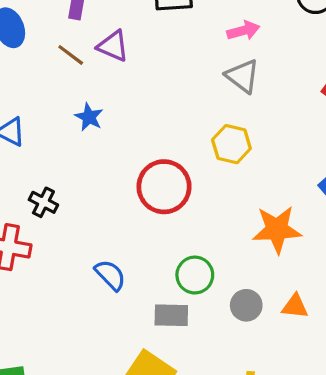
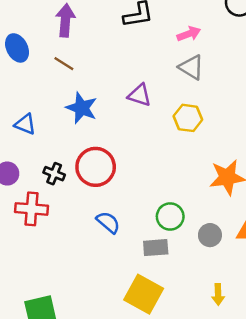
purple triangle: (113, 46) -> (139, 95), moved
blue star: (89, 117) -> (82, 108), size x1.5
red circle: (164, 187) -> (96, 167), moved

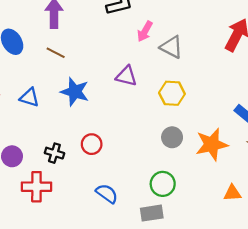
pink arrow: (189, 34) -> (145, 31), moved, turned 144
blue triangle: (25, 124) -> (29, 97), moved
red circle: (96, 167) -> (92, 144), size x0.6
gray circle: (210, 235) -> (172, 137), moved

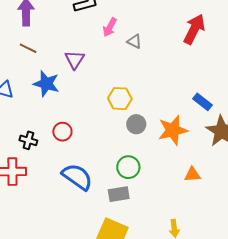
gray triangle: (171, 47) -> (134, 41), size x0.7
purple triangle: (126, 76) -> (75, 60), moved, turned 50
yellow hexagon: (172, 93) -> (120, 99), moved
blue semicircle: (107, 194) -> (77, 177), size x1.5

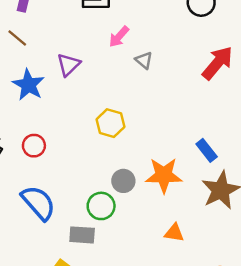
gray circle: (136, 124) -> (123, 181), moved

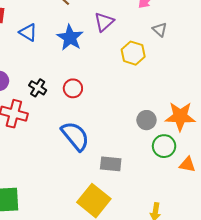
gray triangle: (144, 60) -> (160, 30), moved
yellow hexagon: (110, 123) -> (133, 53), moved
green circle: (101, 206) -> (164, 146), moved

